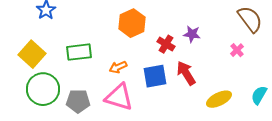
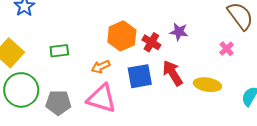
orange hexagon: (132, 23) -> (122, 36), moved
green rectangle: (79, 52) -> (59, 51), size x0.7
yellow ellipse: (219, 99) -> (207, 85), moved, turned 35

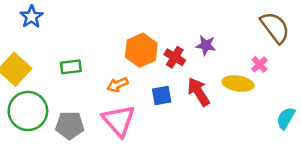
blue square: (140, 76) -> (162, 95), size x0.7
yellow ellipse: (207, 85) -> (238, 84), moved
pink triangle: (102, 98) -> (119, 121), turned 32

